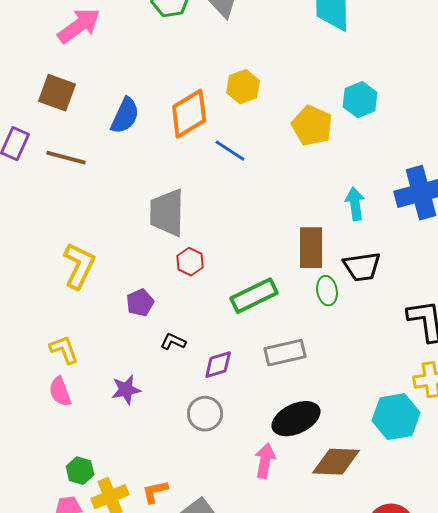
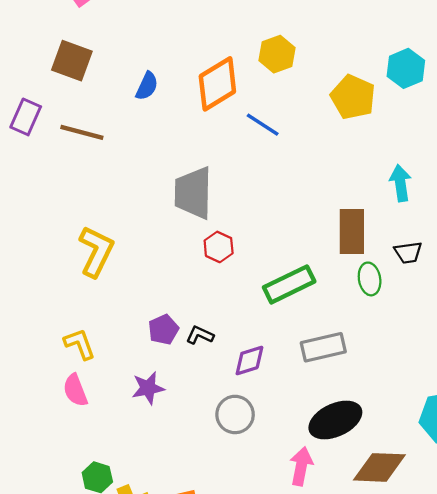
blue semicircle: (125, 116) -> (147, 86), size x0.7
black trapezoid: (362, 267) -> (408, 252), size x0.7
purple pentagon: (140, 303) -> (163, 330), moved

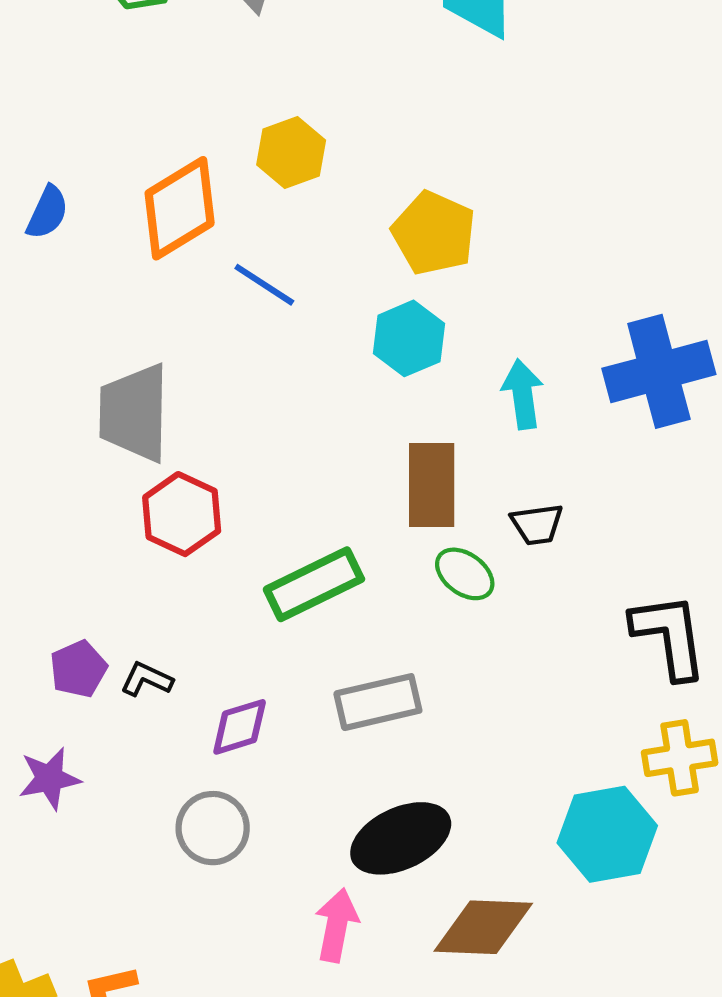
cyan hexagon: (406, 68) -> (409, 338), moved
red hexagon: (219, 247) -> (182, 514), size x1.4
green ellipse: (370, 279) -> (465, 574), turned -44

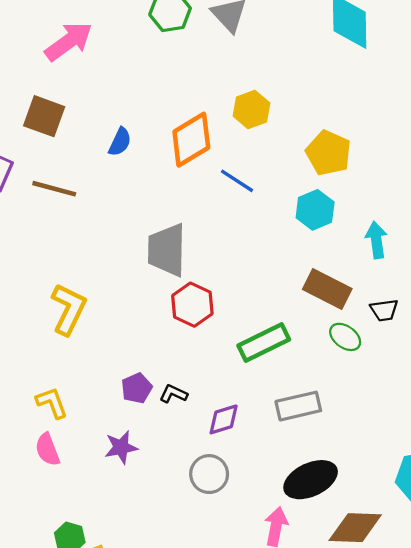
brown rectangle: (432, 485) -> (327, 289), turned -63

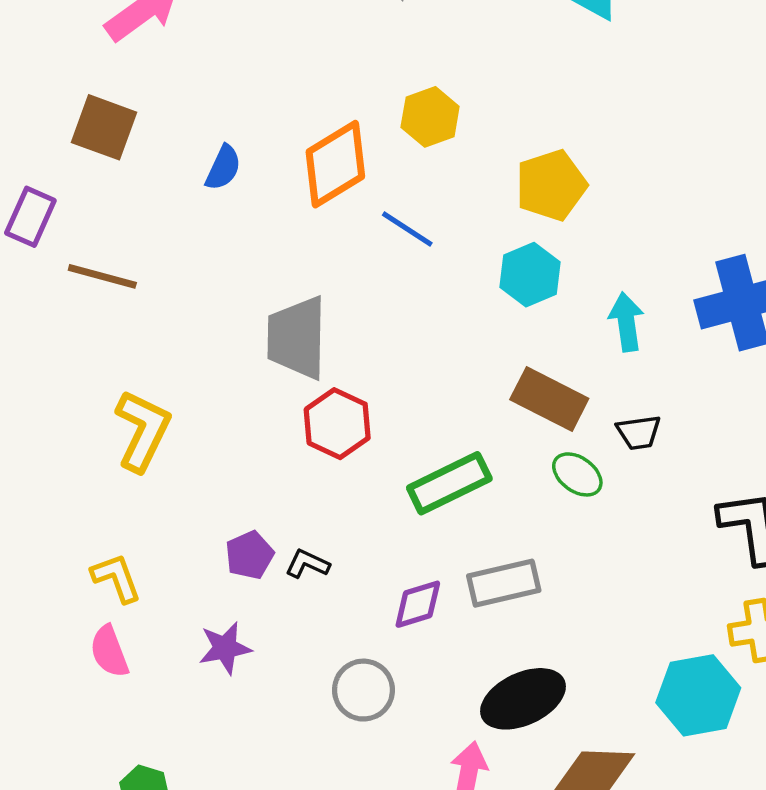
yellow pentagon: (328, 153) -> (551, 185), turned 30
brown line: (54, 189) -> (102, 276), moved
purple diamond: (224, 419) -> (418, 604), moved

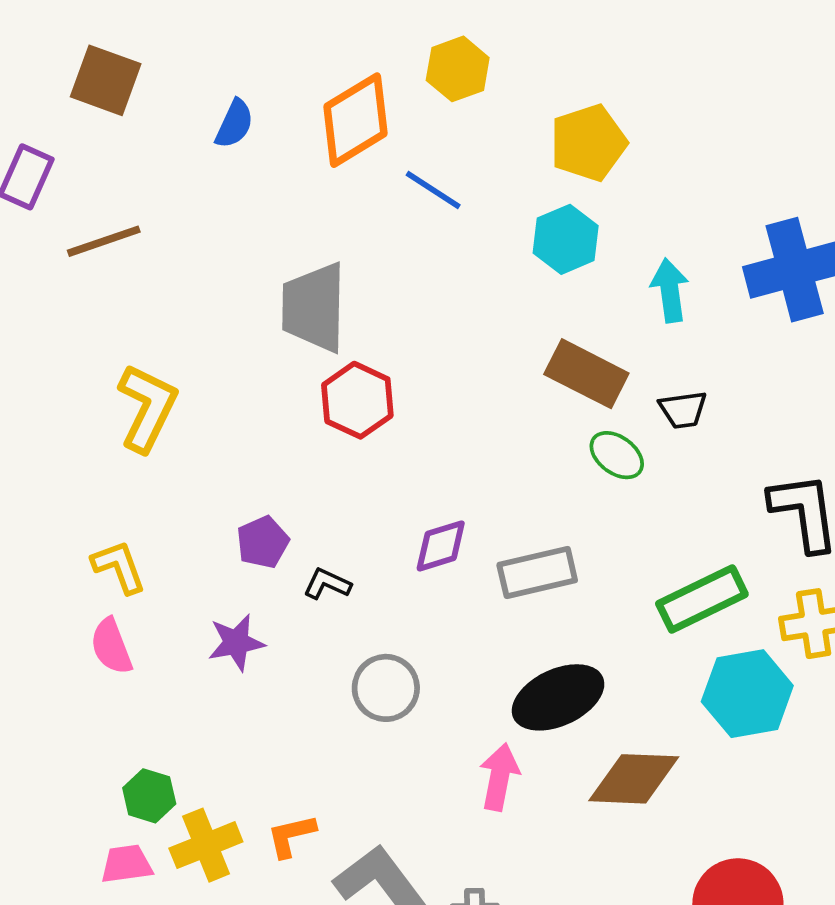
brown line: (102, 276) -> (104, 241), turned -34
green rectangle: (449, 483) -> (702, 599), moved
black L-shape: (307, 564) -> (327, 584), moved
purple diamond: (418, 604) -> (441, 546), moved

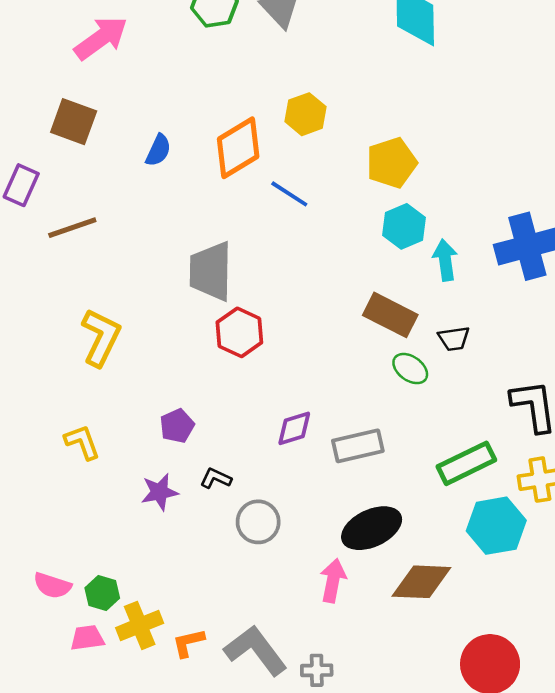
cyan hexagon: (566, 239) -> (404, 226), moved
black L-shape: (327, 584) -> (216, 478), moved
pink semicircle: (111, 646) -> (52, 586), moved, turned -51
orange L-shape: (291, 836) -> (188, 643), moved

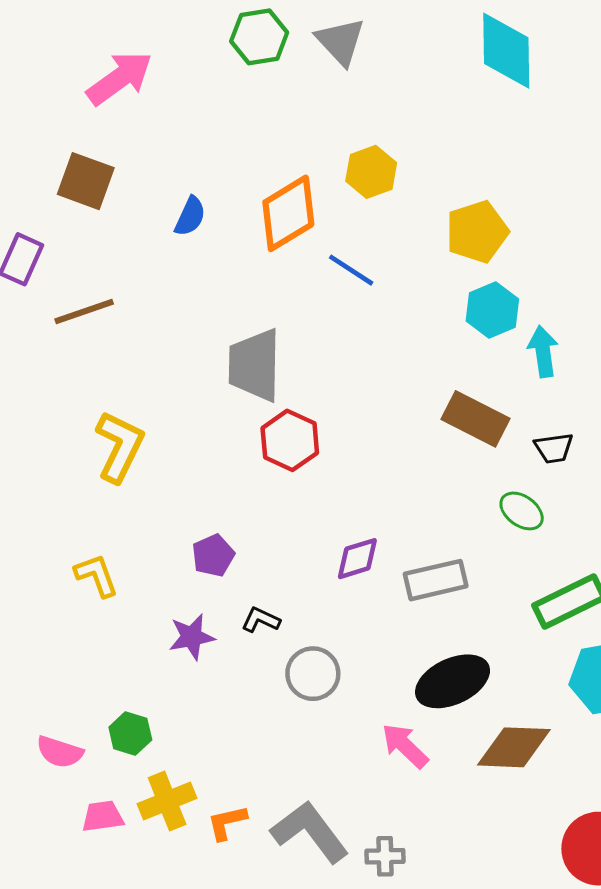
green ellipse: (410, 369) -> (522, 511), moved
pink arrow: (333, 581) -> (405, 746), turned -57
green hexagon: (102, 593) -> (130, 733), moved

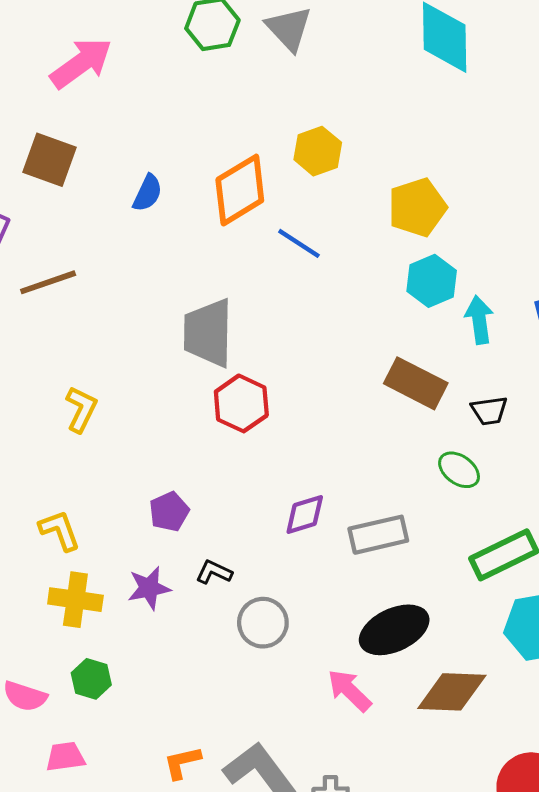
yellow L-shape: (120, 447) -> (81, 409), size x0.7
yellow cross: (167, 801) -> (75, 600), moved, turned 30

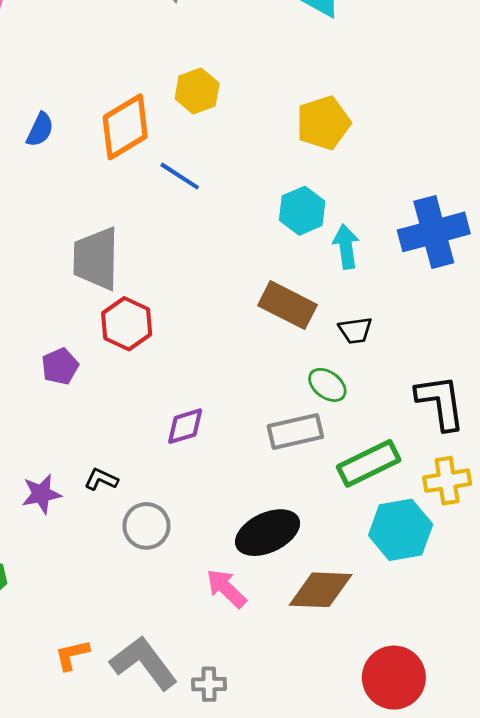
yellow pentagon: (417, 207) -> (323, 123), moved
purple pentagon: (169, 512) -> (60, 366), moved
gray rectangle: (378, 535) -> (295, 431), moved

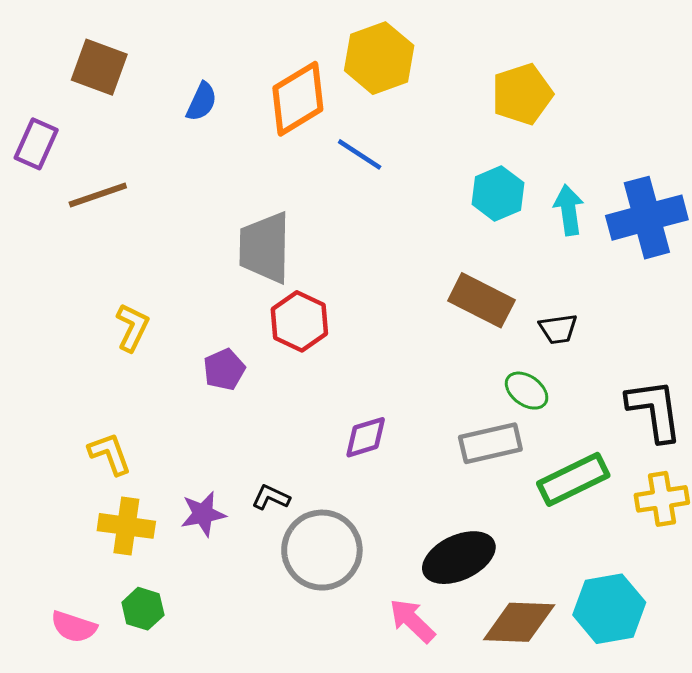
yellow hexagon: (197, 91) -> (379, 58), size x1.4
cyan arrow: (346, 247) -> (569, 210), moved
gray circle: (146, 526) -> (322, 550), size x1.5
cyan hexagon: (401, 530) -> (609, 609), moved

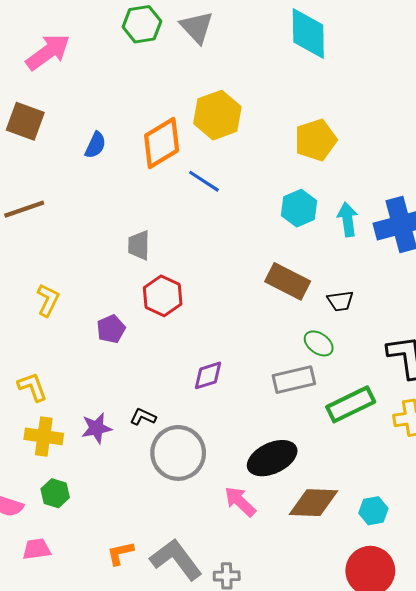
gray trapezoid: (265, 248) -> (139, 245), size x0.6
cyan hexagon: (609, 609) -> (373, 511), moved, size x0.6

